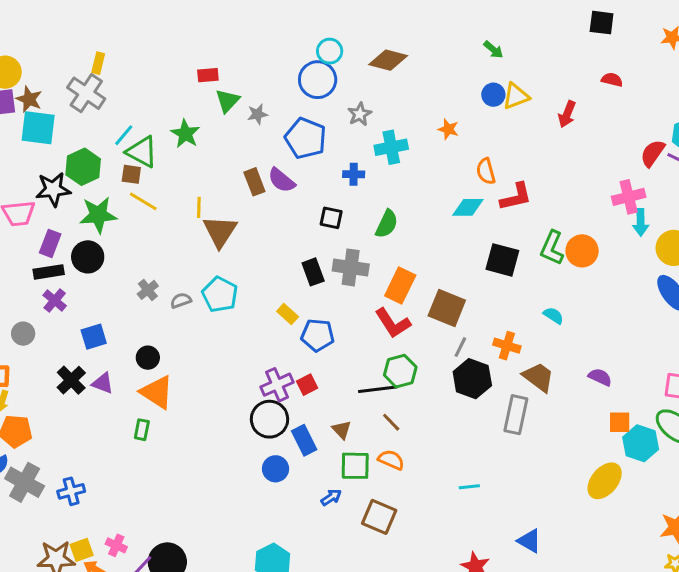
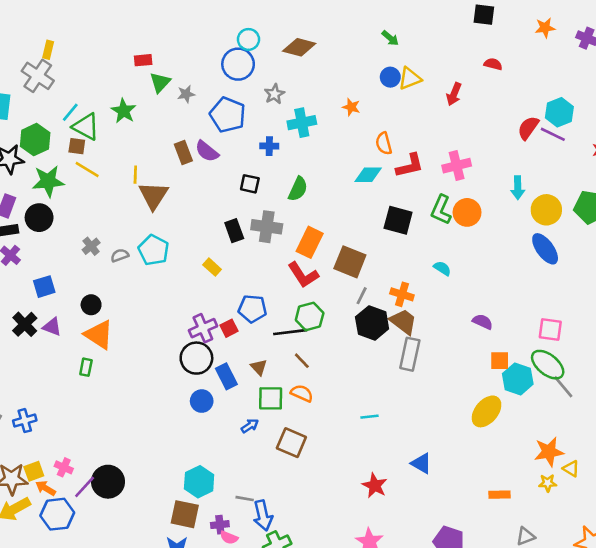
pink cross: (629, 197) -> (457, 166), moved
blue pentagon: (318, 335) -> (252, 309), moved
brown trapezoid: (538, 377) -> (403, 322), moved

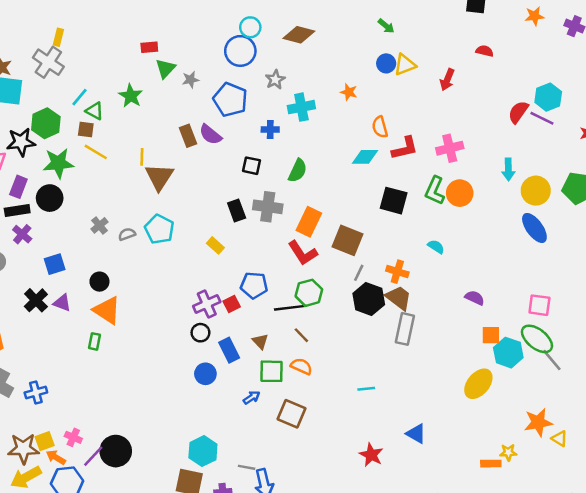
green triangle: (86, 127) -> (94, 111), size x0.7
black circle: (196, 358) -> (200, 333), size x0.6
yellow star: (548, 483) -> (508, 452), moved

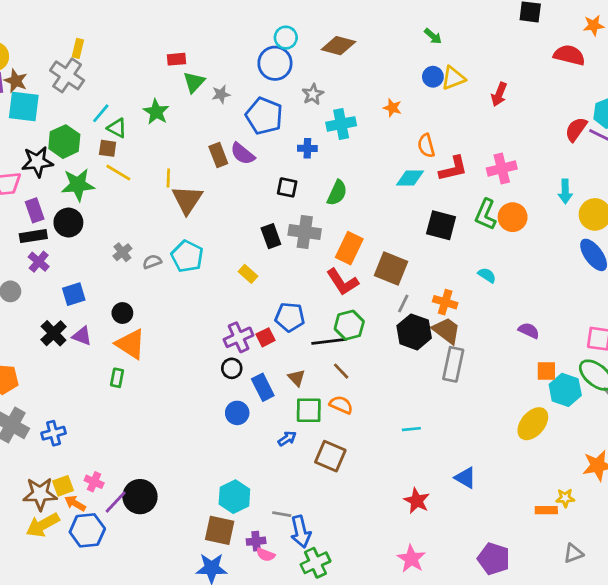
red semicircle: (485, 51) -> (569, 55), moved, size x1.6
purple rectangle: (18, 187) -> (35, 210), turned -40

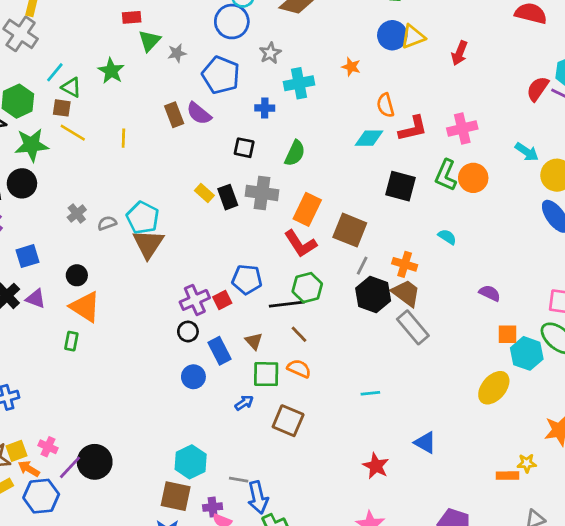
blue circle: (433, 77) -> (392, 35), size x1.4
cyan arrow: (565, 191) -> (527, 152), turned -55
brown triangle: (187, 200) -> (148, 244), moved
yellow rectangle: (248, 274) -> (204, 193), moved
gray rectangle: (453, 364) -> (413, 327), turned -52

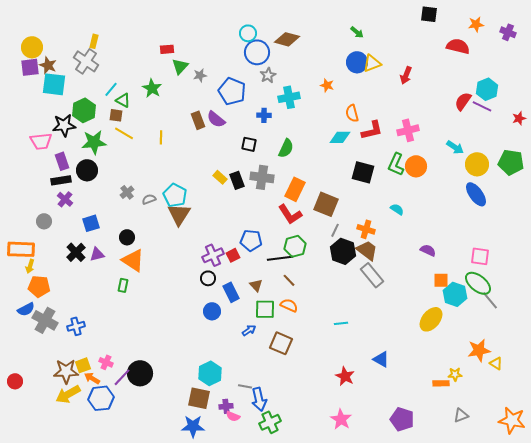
blue circle: (232, 22) -> (257, 52), moved
purple triangle: (36, 299) -> (97, 254), turned -35

